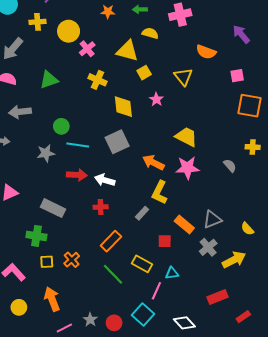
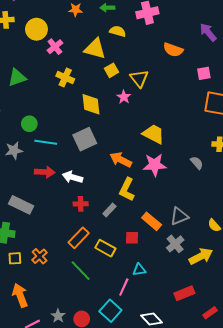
yellow triangle: (183, 77) -> (139, 79), moved
red cross: (101, 207) -> (81, 204), moved
yellow rectangle: (142, 264) -> (105, 248), moved

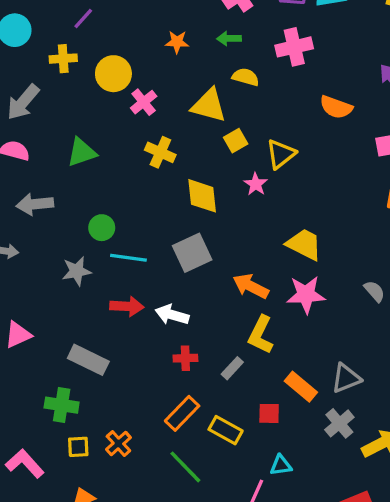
yellow triangle: (139, 79) -> (281, 154), turned 30

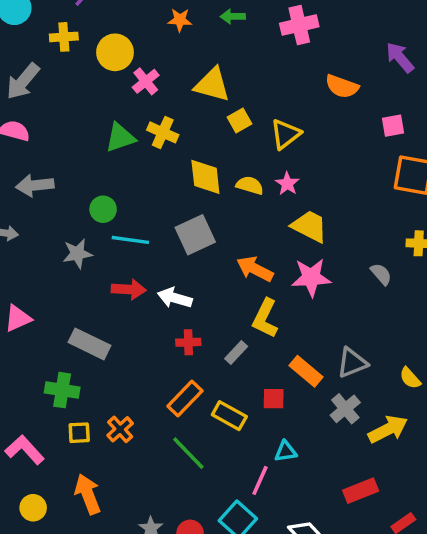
yellow semicircle: (246, 77) -> (250, 185), moved
green triangle: (82, 152) -> (120, 138), moved
pink star: (256, 184) -> (287, 184), moved

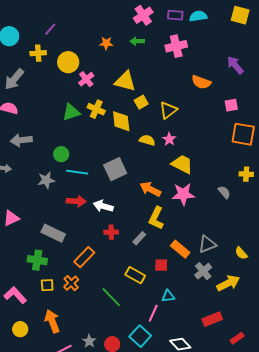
yellow diamond: (205, 177) -> (121, 121), moved
orange rectangle: (185, 399) -> (84, 257), moved

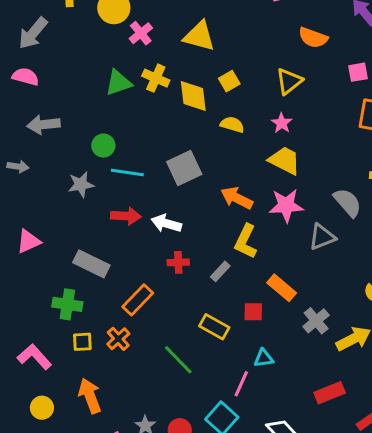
yellow square: (141, 102) -> (229, 81), moved
yellow triangle: (168, 110) -> (289, 81), moved
pink star: (169, 139) -> (282, 123), moved
gray semicircle: (224, 192) -> (348, 202), size x1.5
gray triangle: (207, 244) -> (322, 237), moved

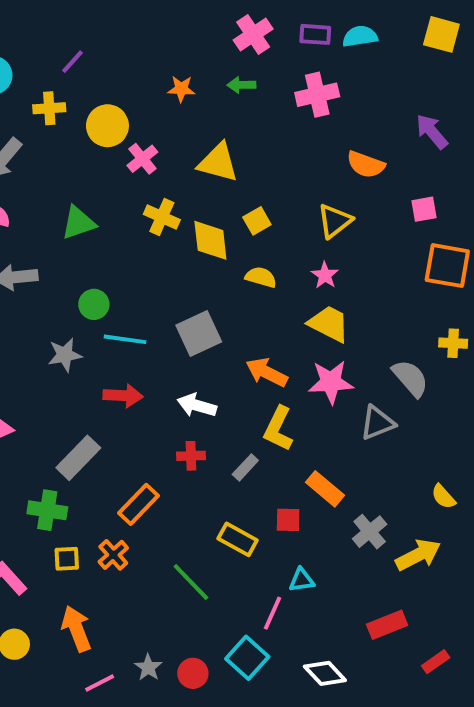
green triangle: (118, 83) -> (78, 223), moved
white arrow: (166, 223) -> (197, 405), moved
gray rectangle: (91, 264) -> (78, 458), turned -72

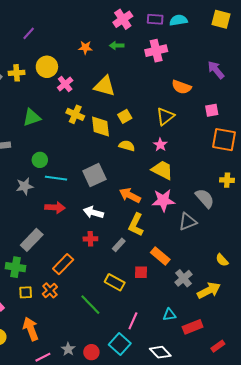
yellow cross: (49, 108) -> (17, 73), moved
cyan triangle: (302, 580) -> (169, 315), moved

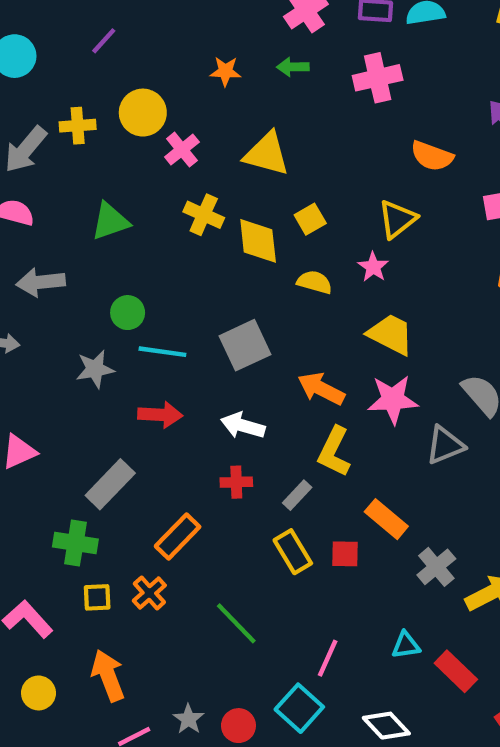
pink star: (160, 145) -> (373, 267), moved
yellow rectangle: (115, 282) -> (293, 552), moved, turned 30
red rectangle: (193, 327) -> (456, 671), turned 66

